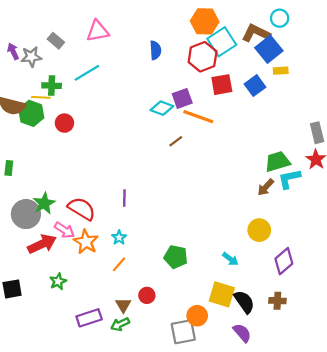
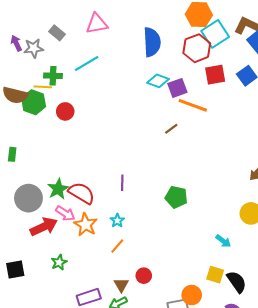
blue semicircle: (155, 50) -> (152, 42), size x1.6
cyan diamond: (162, 108) -> (158, 81), moved
green star: (44, 203) -> (58, 189), moved
green pentagon: (176, 257) -> (176, 197), moved
yellow square: (222, 294) -> (215, 275), size x0.7

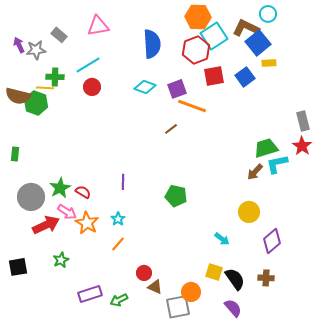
cyan diamond: (158, 81) -> (145, 87), moved
red circle: (65, 111) -> (92, 87), moved
red semicircle: (82, 193) -> (83, 192), size x0.6
brown triangle: (121, 285) -> (155, 287), moved, turned -35

